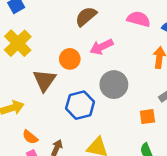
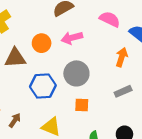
brown triangle: (44, 80) -> (15, 58), turned 40
orange square: (147, 117) -> (82, 105), moved

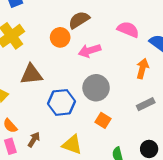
orange circle: (42, 43) -> (60, 37), moved
orange square: (82, 105) -> (103, 120), turned 32

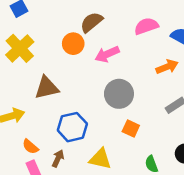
pink semicircle: (128, 29) -> (146, 26), turned -35
orange arrow: (142, 69) -> (167, 67), turned 60
blue hexagon: (62, 102) -> (72, 127), moved

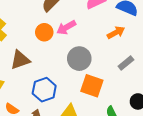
orange circle: (73, 44) -> (44, 32), moved
orange square: (131, 128) -> (92, 86), size x1.6

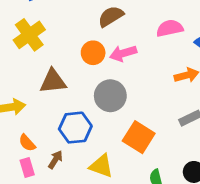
gray circle: (79, 59) -> (110, 96), moved

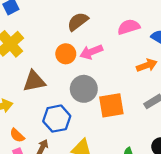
orange square: (139, 137) -> (111, 105), moved, turned -36

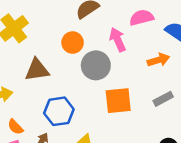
pink arrow: (91, 52) -> (118, 40), moved, turned 85
gray circle: (84, 89) -> (96, 65), moved

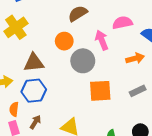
blue hexagon: (59, 111) -> (34, 91), moved
orange semicircle: (15, 127) -> (14, 109), turned 48

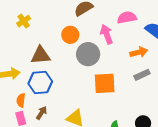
yellow cross: (16, 27) -> (24, 21), size x0.6
gray rectangle: (138, 91) -> (142, 75), moved

